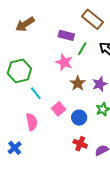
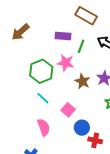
green hexagon: (19, 71) -> (41, 71), moved
blue circle: (79, 118) -> (82, 128), moved

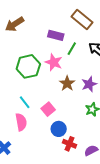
cyan line: (43, 98) -> (25, 102), moved

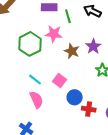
green line: (72, 49) -> (68, 16), turned -32

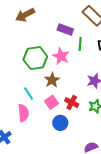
brown star: (72, 51) -> (52, 80), moved
red cross: (89, 109) -> (72, 102), moved

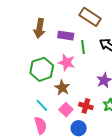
brown arrow: (25, 15) -> (39, 28), moved, turned -42

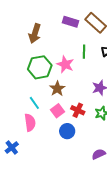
brown arrow: (39, 28) -> (35, 33), moved
purple rectangle: (66, 36) -> (71, 22), moved

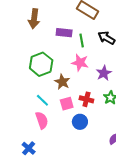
purple rectangle: (71, 22) -> (64, 33), moved
brown arrow: (35, 33) -> (34, 19), moved
pink star: (65, 64) -> (80, 63), moved
pink square: (58, 111) -> (67, 104), turned 32

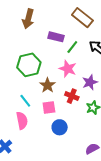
green line: (82, 40) -> (72, 47), turned 40
red cross: (86, 99) -> (72, 96), moved

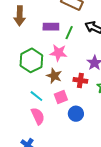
pink star: (68, 69) -> (58, 53), moved

